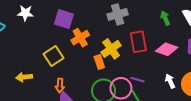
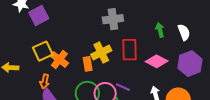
purple square: (64, 19) -> (39, 16), moved, turned 36
orange cross: (80, 38) -> (59, 60), moved, turned -30

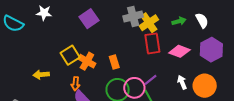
purple square: (39, 16) -> (89, 19), moved
green arrow: (160, 30) -> (179, 21), turned 96
yellow cross: (101, 53) -> (149, 23), moved
purple line: (123, 87) -> (151, 80), turned -56

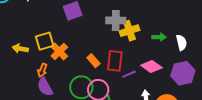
red rectangle: (152, 43) -> (115, 61), moved
orange rectangle: (114, 62) -> (93, 61), moved, turned -40
yellow arrow: (41, 75) -> (20, 49), moved
purple line: (151, 80) -> (129, 74), moved

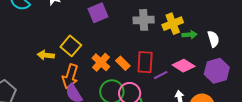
yellow cross: (129, 31) -> (173, 24), moved
yellow square: (45, 41) -> (71, 46), turned -30
orange cross: (59, 51) -> (101, 62), moved
orange arrow: (42, 70) -> (70, 76), size x1.6

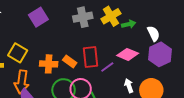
white semicircle: (213, 39) -> (154, 34), moved
orange cross: (101, 62) -> (49, 64), turned -30

